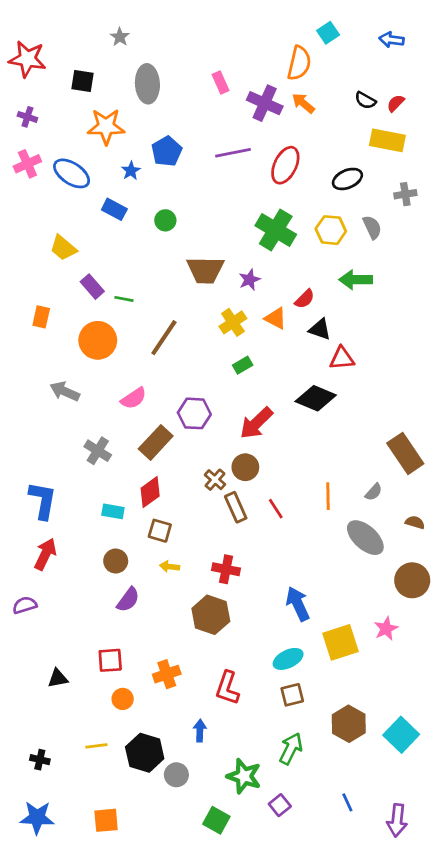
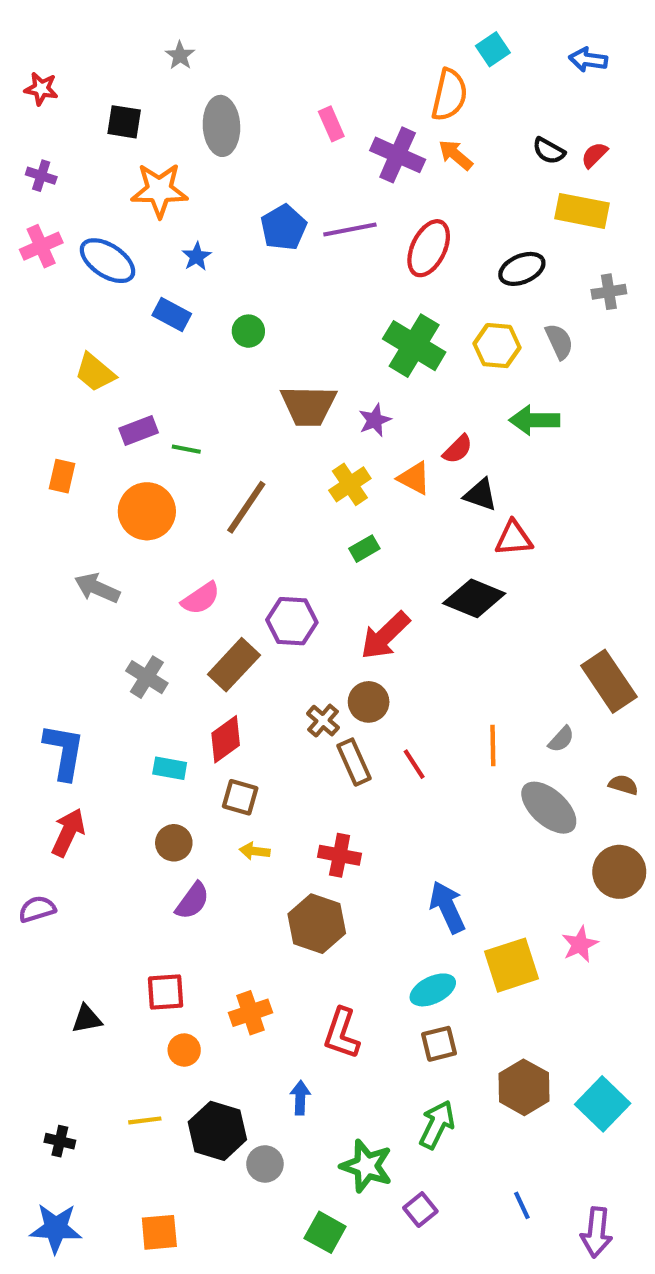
red star: (27, 59) -> (41, 89), size x0.6
blue pentagon: (167, 151) -> (284, 227), moved
purple rectangle: (92, 287) -> (139, 431), turned -70

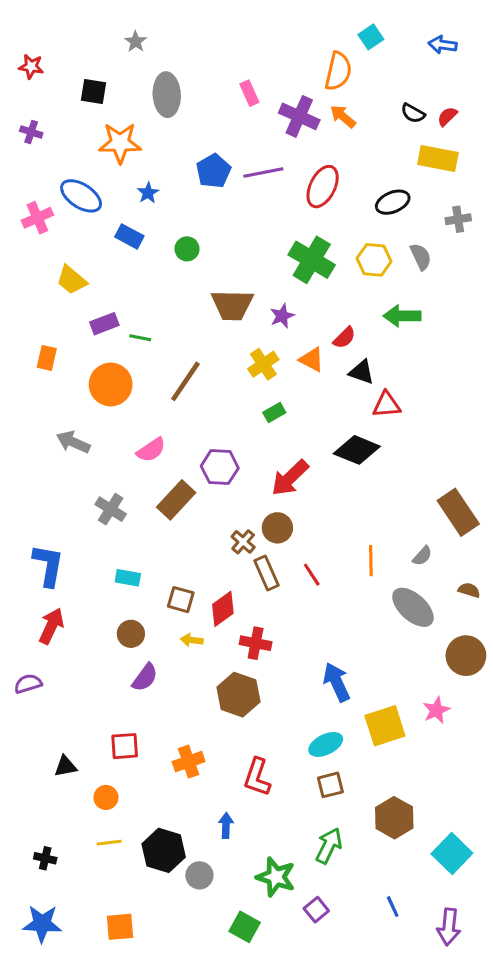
pink cross: (41, 246) -> (37, 218), moved
red diamond: (226, 739) -> (223, 609), moved
orange circle: (184, 1050) -> (106, 797), moved
cyan square: (603, 1104) -> (452, 854), moved

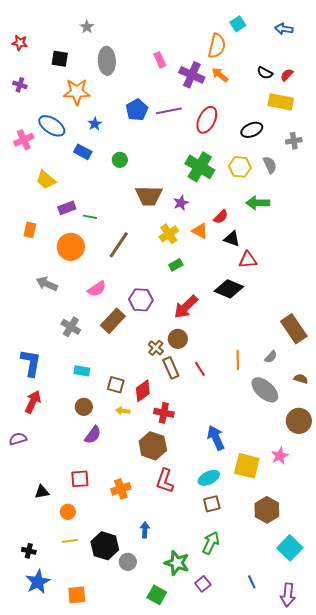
yellow square: (385, 726) -> (247, 466), turned 32
red L-shape: (257, 777) -> (165, 481), moved
brown hexagon: (394, 818) -> (267, 510), moved
blue star: (42, 924) -> (38, 582), moved, turned -30

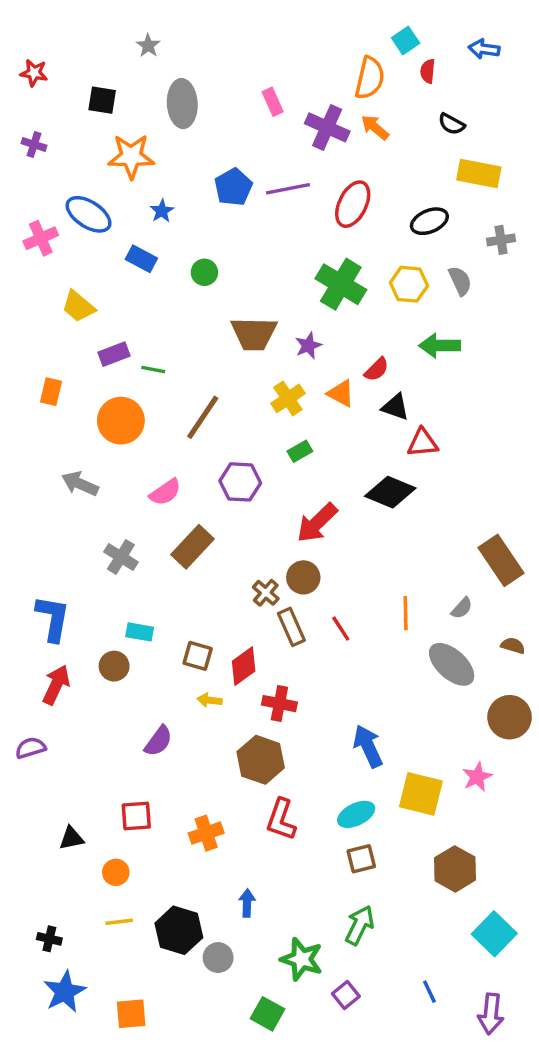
red semicircle: (287, 75) -> (428, 71), moved, turned -40
purple hexagon: (141, 300) -> (240, 482), moved
brown circle: (84, 407) -> (114, 666), moved

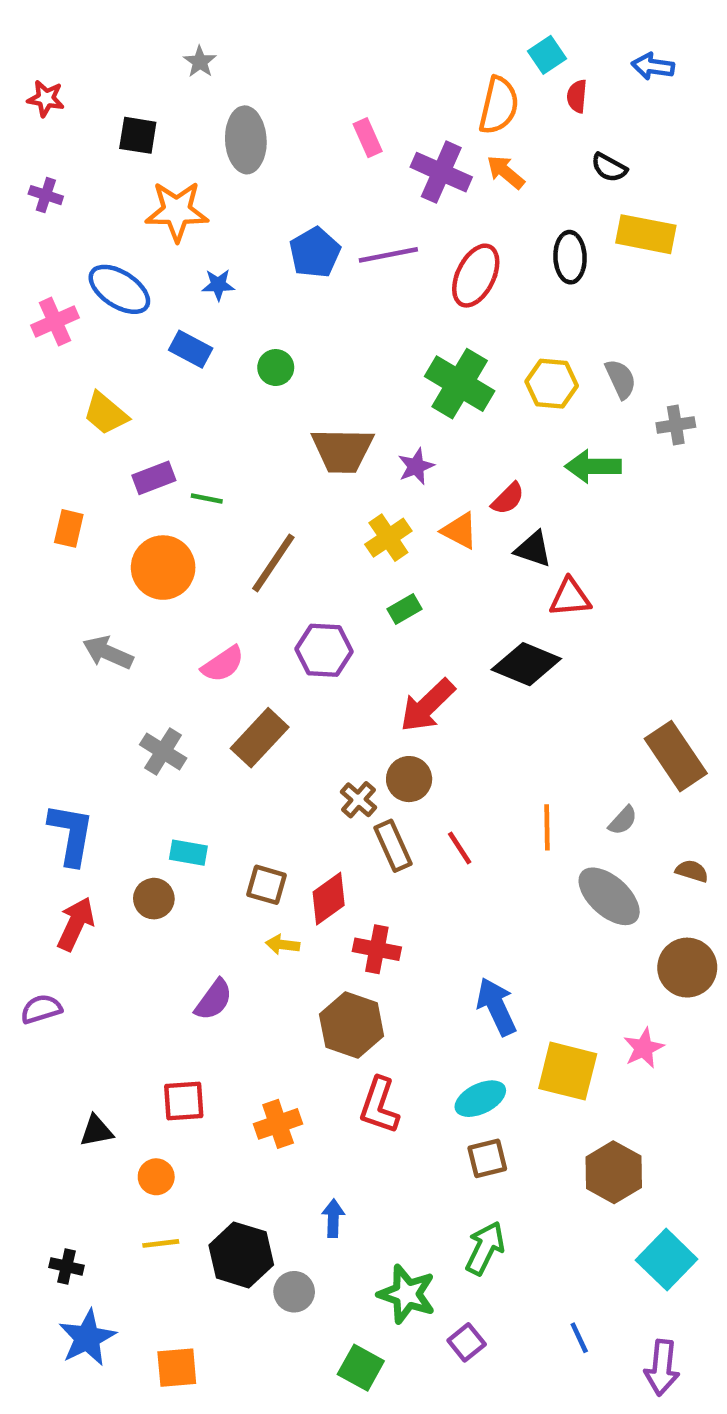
blue star: (162, 211) -> (218, 285), turned 30
black ellipse: (429, 221) -> (570, 257), moved, turned -69
gray cross: (501, 240) -> (676, 425), moved

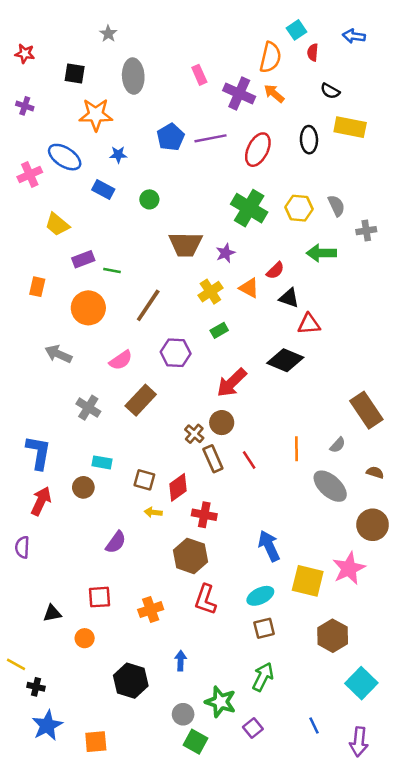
purple semicircle: (41, 1009) -> (22, 547), turned -70
pink star: (644, 1048) -> (349, 568), size x1.5
yellow line: (161, 1243) -> (16, 664), moved, turned 36
gray circle: (294, 1292) -> (183, 714), moved

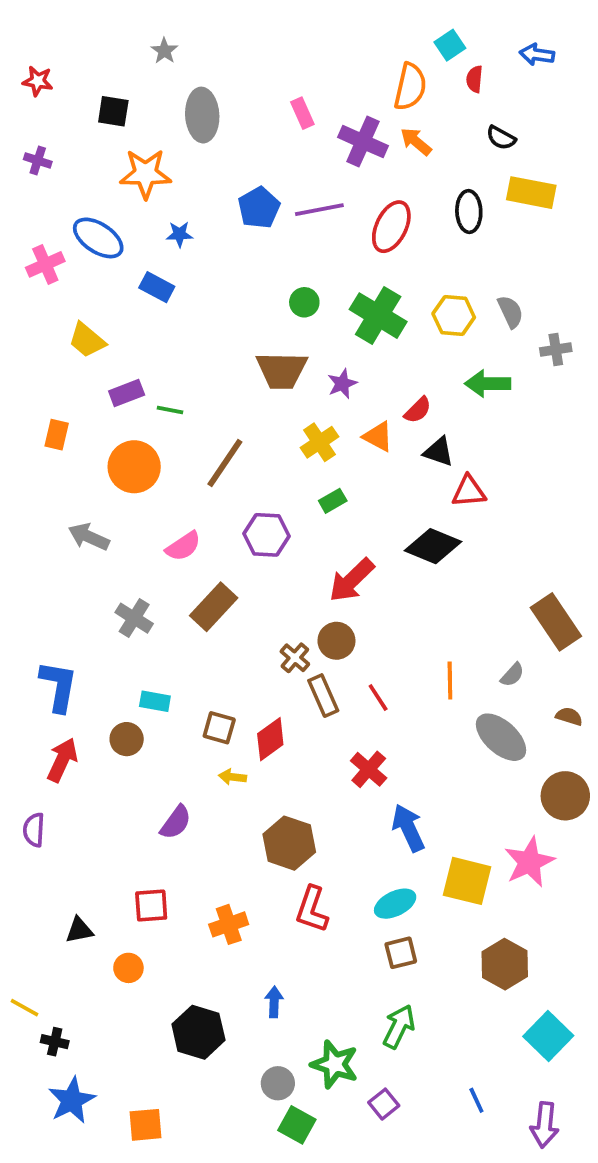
green circle: (149, 199) -> (304, 302), moved
red cross: (204, 515) -> (369, 769), moved, turned 30

